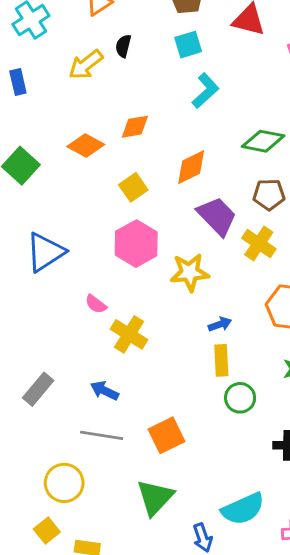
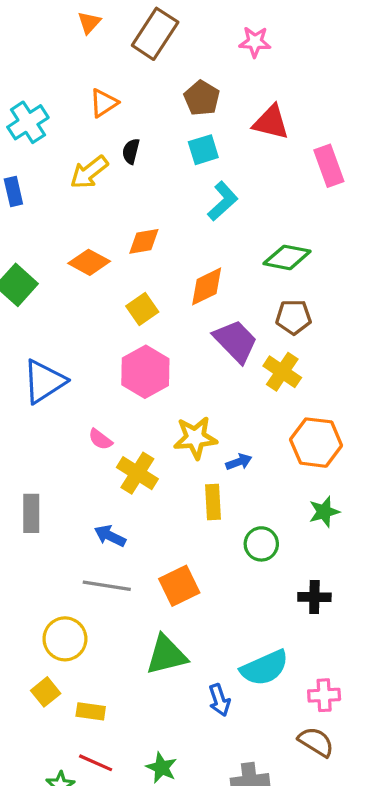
yellow star: (190, 272) -> (195, 438), moved
yellow rectangle: (221, 360) -> (213, 502), moved
gray rectangle: (38, 389) -> (31, 513), moved, turned -40
green triangle: (155, 497) -> (166, 655), turned 33

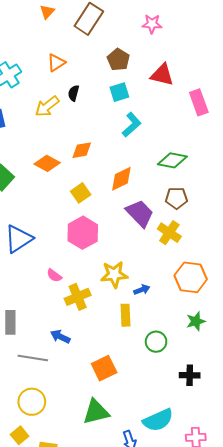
yellow cross: (137, 473) -> (78, 297), turned 35
gray line: (107, 586) -> (33, 358), moved

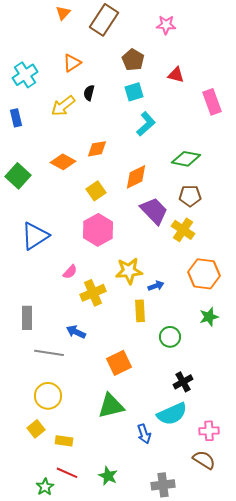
red triangle: (162, 75) -> (176, 75), size x0.7
pink semicircle: (54, 275) -> (70, 272), turned -84
black cross: (190, 375) -> (183, 382), moved, turned -30

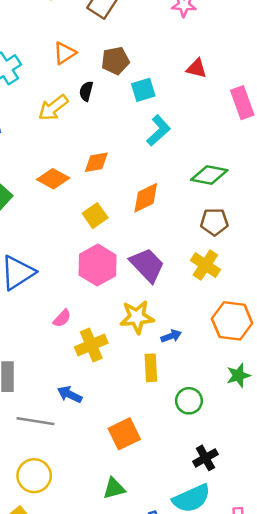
brown pentagon: (133, 60) -> (115, 61), moved, turned 30
purple trapezoid: (154, 211) -> (147, 265), moved
green triangle: (111, 406) -> (114, 488), size x0.7

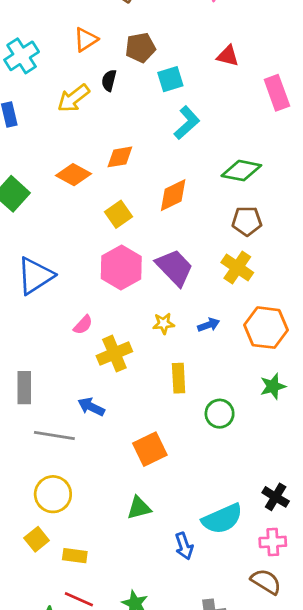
yellow star: (137, 317) -> (164, 323), size x0.6
blue arrow: (171, 336) -> (209, 325), moved
black cross: (205, 458) -> (276, 497), moved, turned -30

